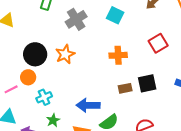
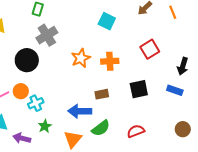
gray cross: (76, 19) -> (47, 35), moved
orange star: (65, 54) -> (81, 58), moved
orange circle: (28, 77) -> (21, 91), moved
brown rectangle: (125, 88) -> (102, 94), moved

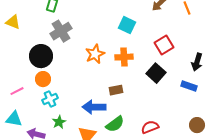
cyan square: (107, 21) -> (127, 25), moved
black square: (139, 89) -> (156, 73), moved, turned -36
orange circle: (21, 91) -> (43, 79), moved

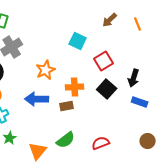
red square: (164, 45) -> (104, 61), moved
orange cross: (124, 57) -> (75, 87), moved
black arrow: (197, 62) -> (134, 78), moved
blue arrow: (94, 107) -> (37, 99), moved

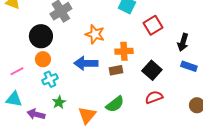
orange star: (46, 70) -> (95, 34), turned -30
black square: (107, 89) -> (152, 70), moved
red semicircle: (101, 143) -> (154, 97), moved

